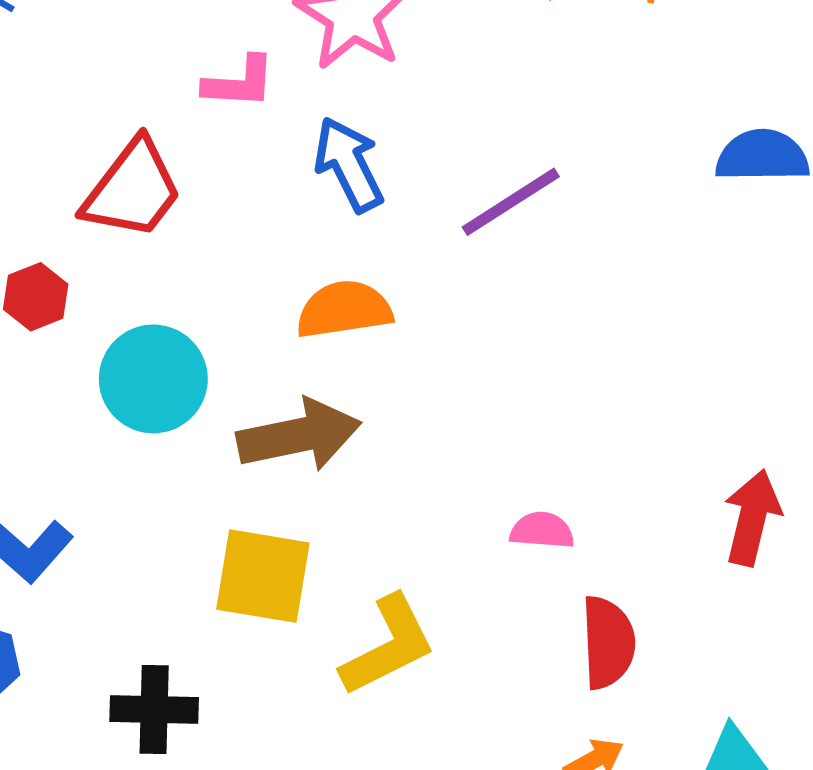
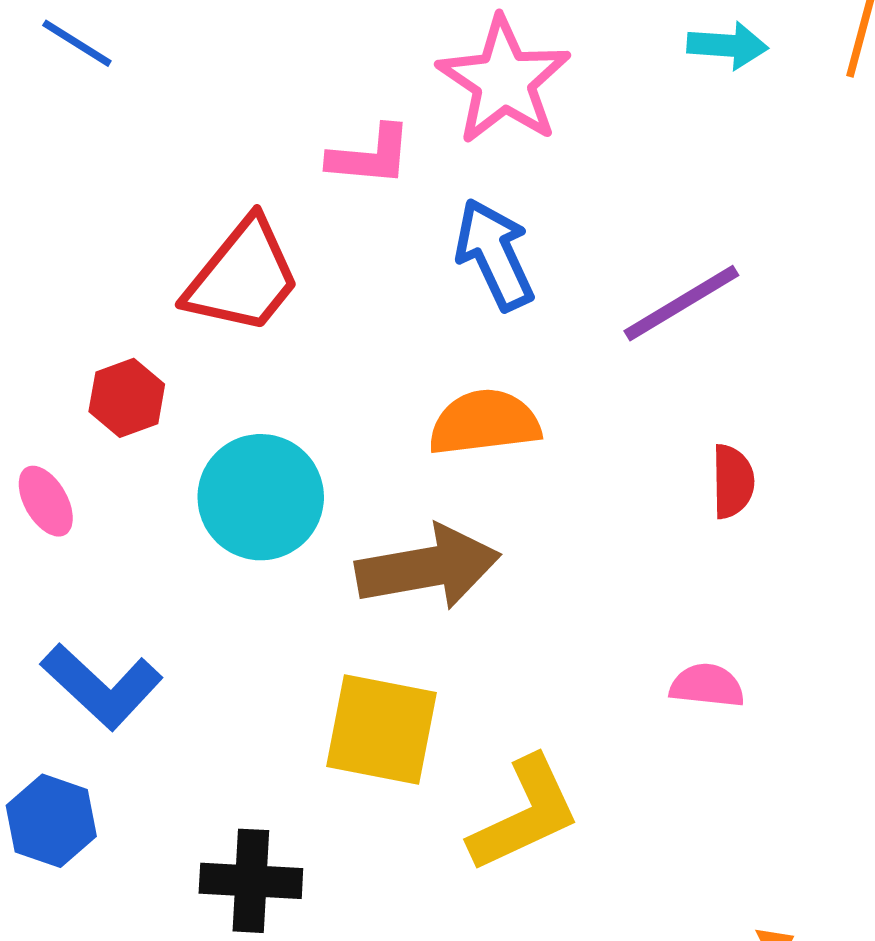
red semicircle: (608, 642) -> (733, 481), moved, size x0.7

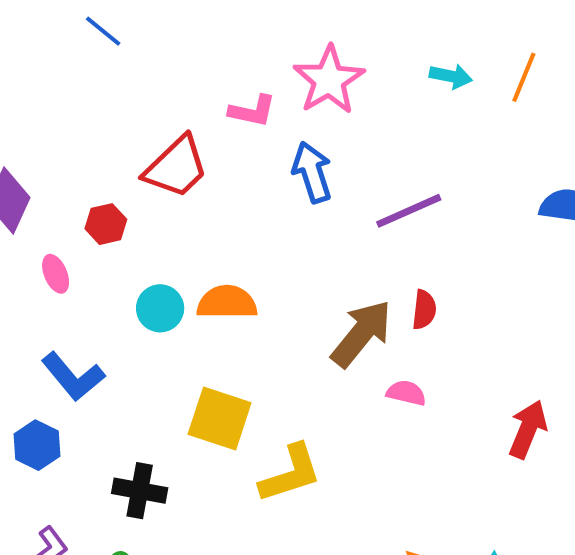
orange semicircle: (484, 423) -> (227, 302), moved
cyan circle: (261, 497) -> (160, 308), moved, size x0.7
brown arrow: (428, 567) -> (361, 334), moved, turned -48
pink semicircle: (707, 686) -> (406, 393), moved

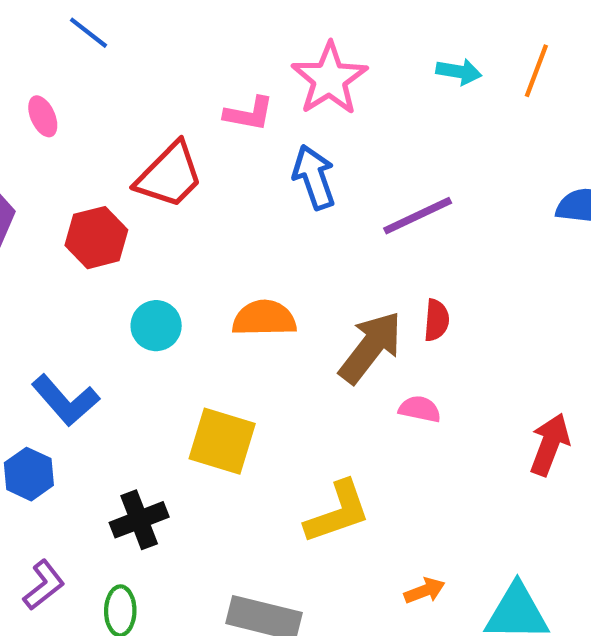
red hexagon: (106, 224) -> (96, 238), size x1.4
pink ellipse: (56, 274) -> (43, 116), moved
orange semicircle: (227, 302) -> (264, 318), moved
yellow L-shape: (290, 474) -> (338, 512), moved
black cross: (140, 491) -> (139, 520), turned -30

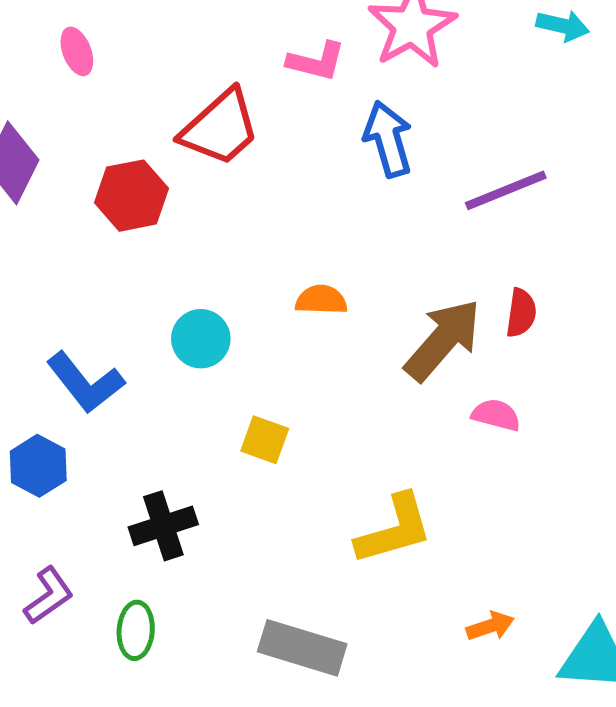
orange semicircle: (264, 318) -> (321, 300), size x0.7
cyan circle: (156, 326) -> (201, 339), moved
yellow square: (222, 441) -> (265, 440), size x0.6

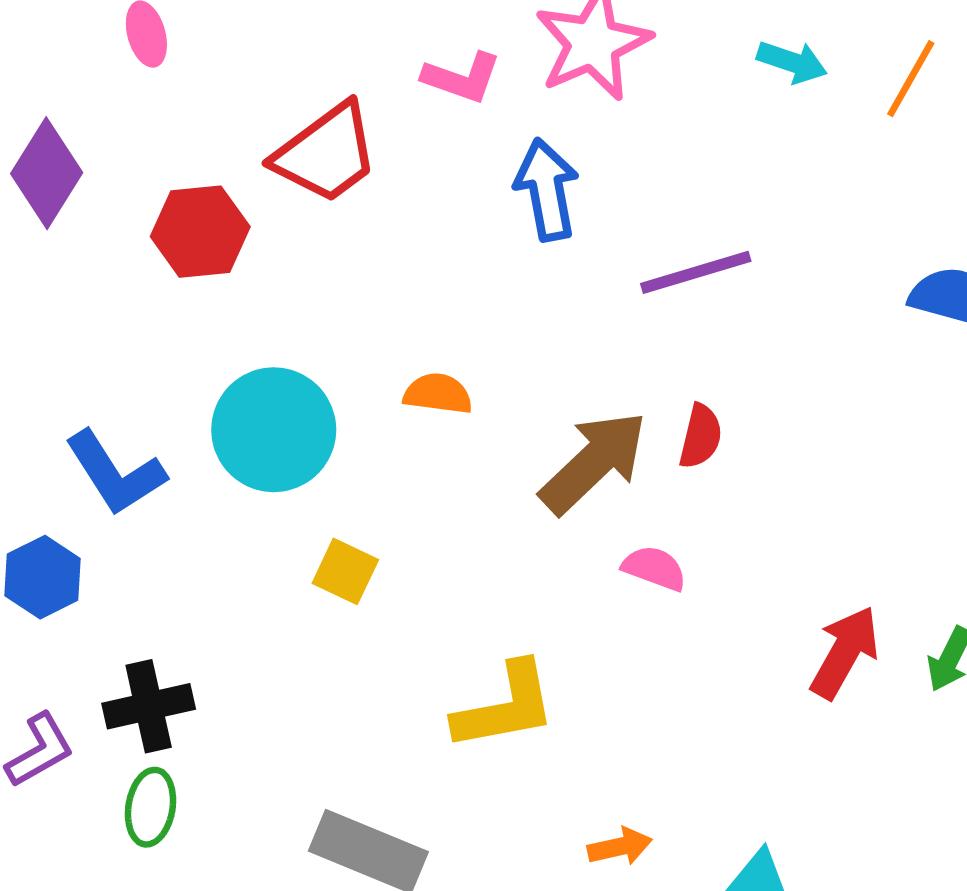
cyan circle: (201, 339) -> (274, 430), size x1.6
black cross: (163, 526) -> (149, 706), moved

